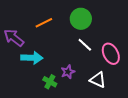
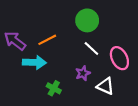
orange line: (44, 23) -> (47, 40), moved
purple star: (68, 72) -> (83, 73), moved

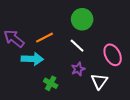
white line: (91, 48) -> (77, 46), moved
white triangle: (105, 86) -> (99, 81), turned 42

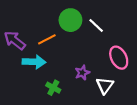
green circle: (82, 19) -> (70, 20), moved
white line: (77, 46) -> (96, 25), moved

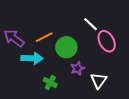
green circle: (70, 20) -> (66, 47), moved
pink ellipse: (119, 58) -> (107, 41), moved

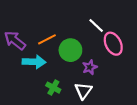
purple star: (77, 68) -> (90, 67), moved
white triangle: (99, 80) -> (83, 91), moved

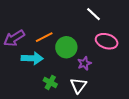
white line: (96, 26) -> (93, 14), moved
purple arrow: (15, 40) -> (14, 38), turned -70
pink ellipse: (113, 44) -> (107, 41), turned -45

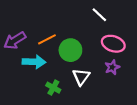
purple star: (84, 63) -> (112, 67), moved
white triangle: (78, 85) -> (81, 77), moved

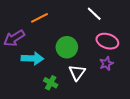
orange line: (47, 39) -> (39, 18), moved

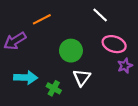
cyan arrow: (32, 58) -> (26, 78), moved
purple star: (106, 63) -> (125, 66), moved

